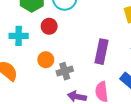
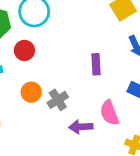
purple rectangle: (101, 52) -> (96, 64), size x0.7

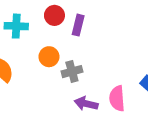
purple rectangle: (96, 64) -> (78, 25), moved

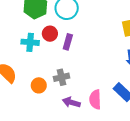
cyan cross: (16, 26) -> (30, 42), moved
orange circle: (49, 57) -> (39, 85), moved

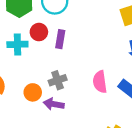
pink semicircle: (95, 99) -> (100, 82), moved
purple arrow: (71, 102) -> (54, 104), moved

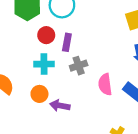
cyan cross: (17, 44) -> (44, 64), moved
gray cross: (58, 80) -> (79, 66), moved

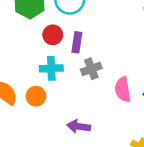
orange circle: (39, 94) -> (36, 96), moved
purple arrow: (60, 106) -> (79, 126), moved

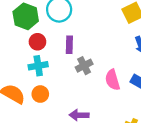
red circle: (53, 35) -> (37, 42), moved
cyan cross: (51, 68) -> (38, 66), moved

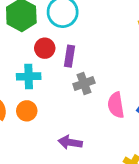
red circle: (37, 42) -> (45, 48), moved

